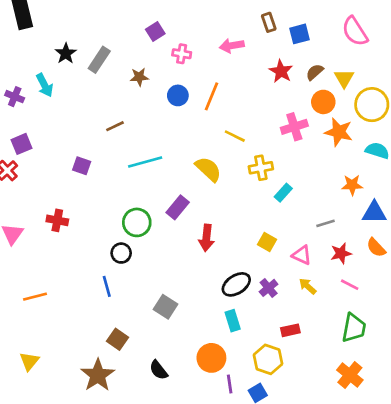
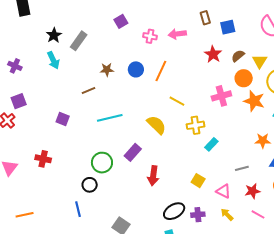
pink cross: (182, 54) -> (150, 36), moved
brown star: (139, 77) -> (107, 70), moved
cyan arrow: (45, 85) -> (53, 60), moved
purple cross: (269, 288) -> (198, 215), turned 32

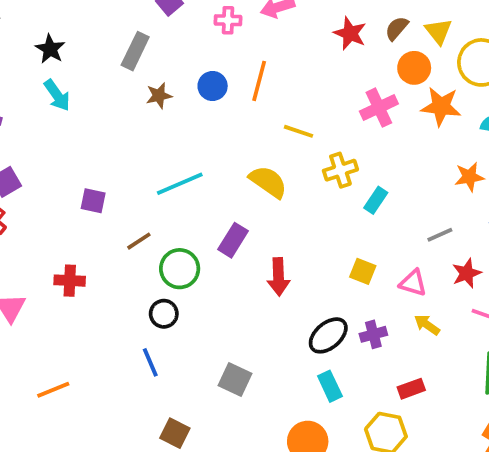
gray rectangle: (79, 41) -> (135, 51), moved
brown line: (88, 91) -> (139, 241), moved

